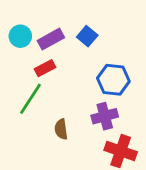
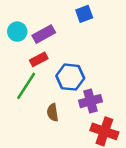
blue square: (87, 36) -> (84, 14), moved, turned 30
blue hexagon: (113, 80) -> (70, 77), moved

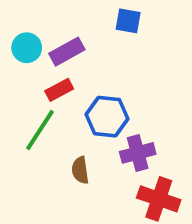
blue square: (84, 14) -> (128, 21), turned 30

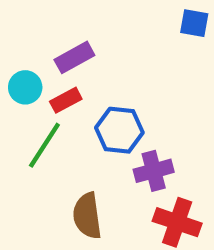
blue square: (128, 21) -> (194, 23), moved
cyan circle: (27, 48) -> (25, 87), moved
brown semicircle: (80, 170) -> (87, 216), moved, size x1.5

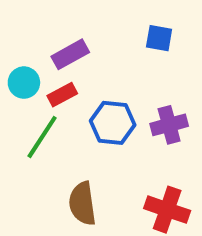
blue square: (194, 23) -> (159, 38), moved
purple cross: (154, 171) -> (169, 125), moved

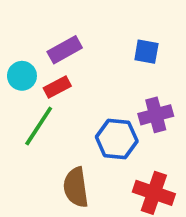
blue square: (159, 38) -> (146, 52), moved
blue hexagon: (113, 123) -> (117, 139), moved

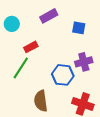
purple rectangle: (65, 50) -> (49, 16), moved
cyan circle: (22, 76) -> (12, 24), moved

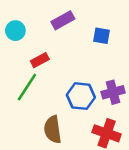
purple cross: (84, 62) -> (113, 92), moved

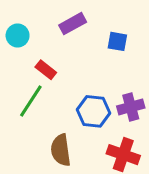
red rectangle: (40, 60) -> (46, 70), turned 66

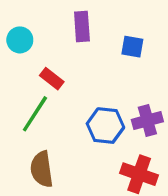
purple rectangle: (73, 24) -> (82, 26), turned -65
brown semicircle: (61, 150) -> (42, 169), moved

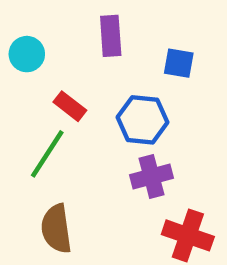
purple cross: (147, 121) -> (152, 177), moved
blue hexagon: (105, 126) -> (142, 120), moved

